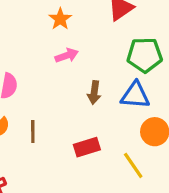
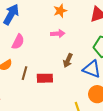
red rectangle: (87, 147) -> (45, 78), moved

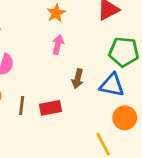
pink arrow: (58, 34) -> (58, 45), turned -64

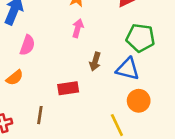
brown line: (22, 106) -> (40, 115), moved

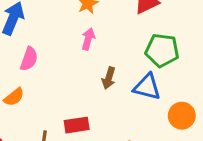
red rectangle: (68, 88) -> (77, 125), moved
orange circle: (139, 101) -> (182, 116), moved

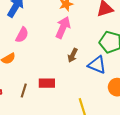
pink arrow: (88, 39) -> (63, 27), size x1.5

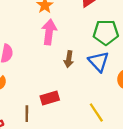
blue triangle: (97, 65) -> (99, 62), turned 42

